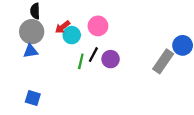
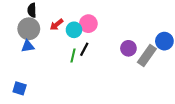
cyan circle: (72, 35) -> (74, 30), moved
purple circle: (111, 59) -> (128, 48), moved
blue square: (33, 98) -> (20, 88), moved

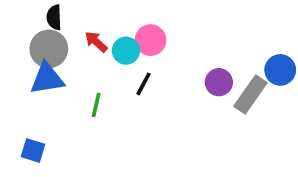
red arrow: (57, 25) -> (96, 42), turned 80
blue triangle: (28, 46) -> (47, 79), size x1.5
green line: (73, 55) -> (96, 105), moved

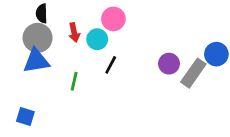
pink circle: (150, 40) -> (113, 19), moved
red arrow: (96, 42) -> (74, 32), turned -144

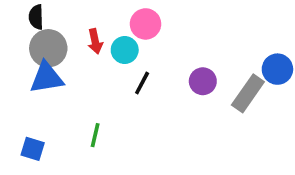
black semicircle: (42, 13) -> (36, 17), moved
purple circle: (169, 64) -> (203, 81), moved
green line: (74, 81) -> (95, 135), moved

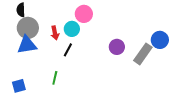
red arrow: (95, 41) -> (55, 33), moved
black line: (142, 83) -> (68, 50), moved
blue square: (33, 149) -> (19, 86), turned -32

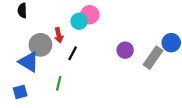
gray circle: (28, 28) -> (40, 45), moved
cyan circle: (72, 29) -> (79, 21), moved
blue triangle: (27, 45) -> (29, 62), moved, turned 40

